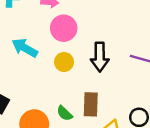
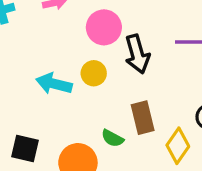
pink circle: (64, 28) -> (104, 27), moved
cyan arrow: (25, 48) -> (54, 84), moved

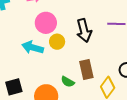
pink circle: (104, 27) -> (46, 23), moved
black square: (25, 149) -> (14, 87), turned -30

